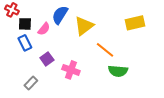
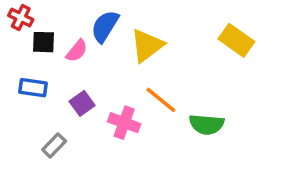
yellow rectangle: (135, 23) -> (236, 40), turned 48
blue rectangle: (25, 43) -> (33, 88), moved, turned -56
orange line: (105, 50) -> (161, 100), moved

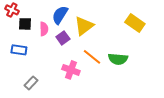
pink semicircle: (77, 51) -> (44, 29), turned -40
purple square: (82, 103) -> (63, 38), moved
green semicircle: (207, 124) -> (118, 59), moved

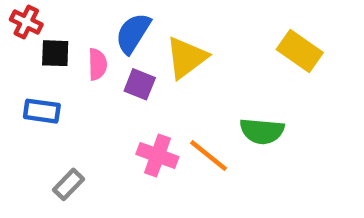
purple square: (63, 38) -> (140, 84), turned -32
orange line: (92, 57) -> (209, 156), moved

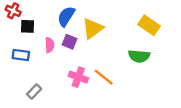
pink semicircle: (97, 64) -> (50, 45), moved
green semicircle: (262, 131) -> (139, 56), moved

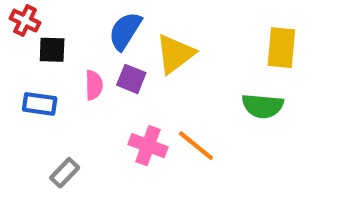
yellow rectangle: (149, 25) -> (281, 48), turned 60

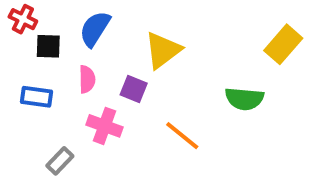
blue semicircle: (125, 31) -> (95, 29), moved
yellow rectangle: (281, 48) -> (283, 44), moved, turned 36
purple square: (131, 79) -> (134, 89), moved
pink cross: (148, 146) -> (105, 126), moved

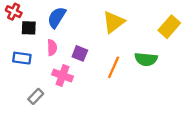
yellow triangle: (163, 50) -> (114, 22), moved
orange line: (182, 136) -> (114, 67), moved, turned 75

